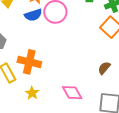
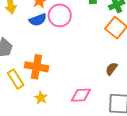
pink diamond: (72, 93) -> (81, 95), turned -60

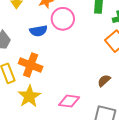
blue semicircle: (38, 20) -> (38, 31), moved
yellow star: (41, 98) -> (29, 96), size x1.6

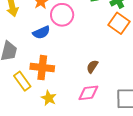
brown semicircle: (104, 81) -> (92, 66), moved
yellow star: (29, 96) -> (49, 98), size x0.7

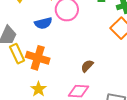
yellow rectangle: (22, 81) -> (17, 54), moved

